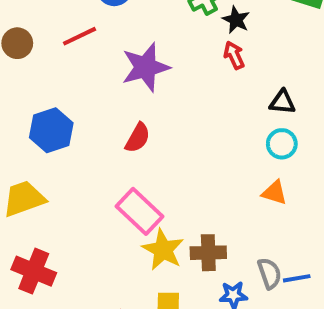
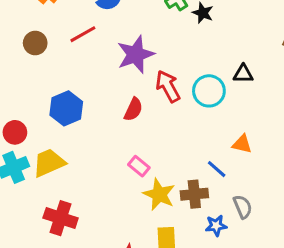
red arrow: (234, 55) -> (168, 86), moved, size x1.5
cyan circle: (282, 144) -> (209, 91), moved, size x1.4
pink rectangle: (139, 211) -> (139, 166), size x0.6
blue line: (297, 278) -> (217, 169), moved, turned 55

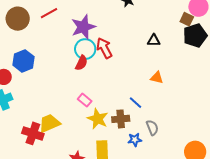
brown circle: (35, 43) -> (18, 19), size x1.5
cyan circle: (209, 91) -> (85, 49), moved
blue hexagon: (66, 108) -> (24, 61), moved
orange triangle: (242, 144) -> (157, 78), moved
yellow trapezoid: (49, 163) -> (49, 123), moved

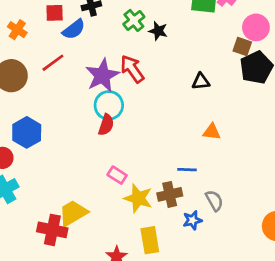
red arrow: (104, 48) -> (132, 69), moved
blue line: (136, 103) -> (187, 170), turned -32

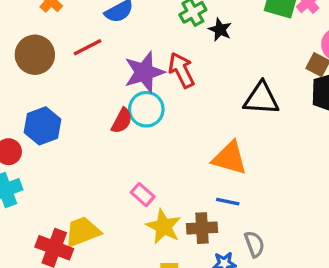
black triangle: (201, 81) -> (261, 99), size x1.6
red semicircle: (106, 125) -> (122, 121), moved
orange triangle: (212, 132) -> (230, 158), moved, size x1.6

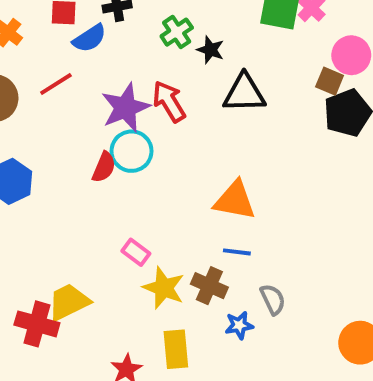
black triangle: (261, 99) -> (244, 93), moved
brown cross: (202, 228) -> (209, 286), turned 32

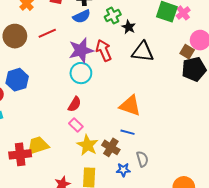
blue semicircle: (89, 38) -> (82, 16), moved
red semicircle: (104, 167) -> (75, 104), moved
red cross: (37, 324) -> (20, 154), turned -30

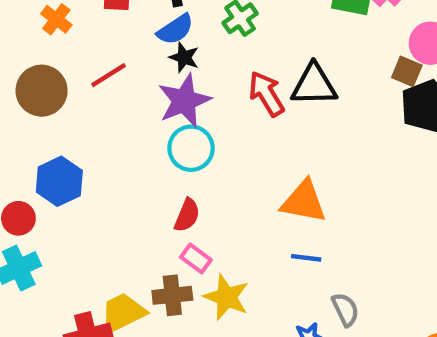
black star: (129, 27) -> (184, 57), moved
red arrow: (104, 50) -> (266, 94), moved
brown cross: (111, 147) -> (172, 295), moved, turned -30

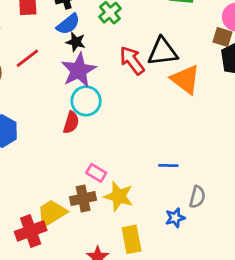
orange triangle: (304, 202) -> (185, 79), moved, turned 32
red semicircle: (187, 215) -> (71, 122), moved
gray semicircle: (345, 310) -> (197, 197), turned 45

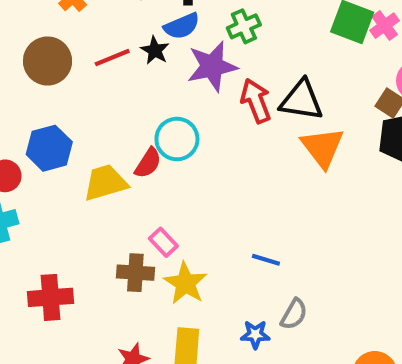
black star: (76, 42) -> (155, 50), moved
purple star: (79, 70) -> (212, 66), moved
yellow trapezoid: (52, 213) -> (105, 183), moved

